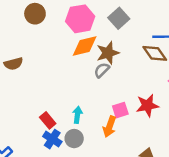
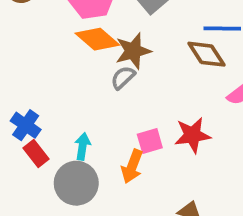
orange diamond: (85, 46) -> (97, 39), turned 52
blue cross: (52, 139) -> (26, 125), moved
gray circle: (74, 139) -> (76, 183), size x1.5

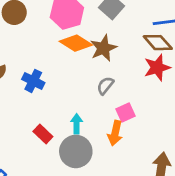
gray semicircle: (123, 78) -> (105, 86), moved
blue cross: (26, 125) -> (33, 81), moved
red star: (193, 135) -> (157, 68), moved

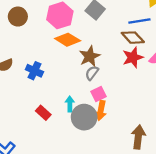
brown star: (103, 48) -> (90, 56), moved
pink square: (125, 113) -> (99, 94), moved
gray circle: (76, 151) -> (84, 117), moved

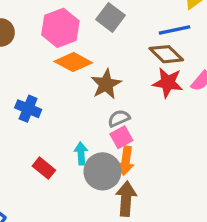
red star: (133, 57) -> (168, 83), turned 30
gray semicircle: (92, 73) -> (119, 118), moved, turned 32
brown arrow: (138, 137) -> (126, 199), moved

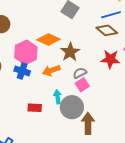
pink hexagon: (60, 28) -> (26, 52), moved
red star: (168, 83) -> (110, 59), moved
orange arrow: (126, 161) -> (51, 70), moved, turned 66
red rectangle: (44, 168) -> (35, 108), turned -32

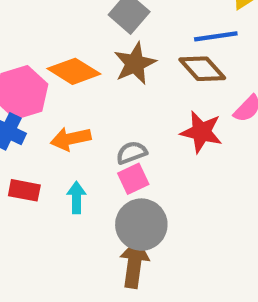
brown star: (70, 52) -> (135, 63), moved
gray circle: (72, 107) -> (141, 225), moved
red rectangle: (35, 108) -> (24, 190), moved

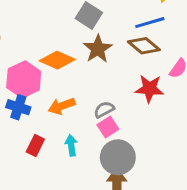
red rectangle: (24, 190) -> (35, 145), turned -66

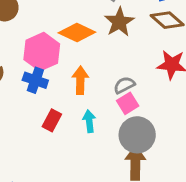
orange arrow: (62, 106) -> (80, 80), turned 110

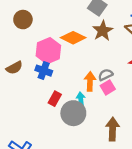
orange arrow: (80, 80) -> (90, 81), moved
gray circle: (137, 135) -> (73, 113), moved

